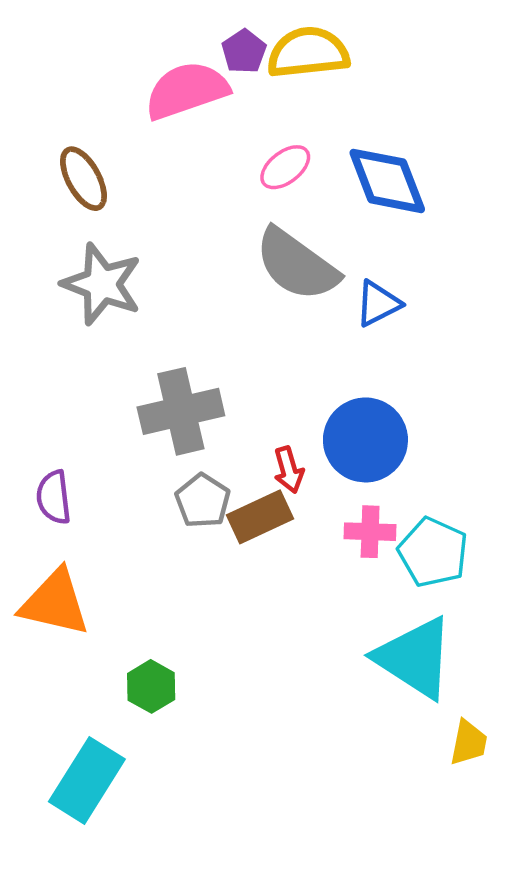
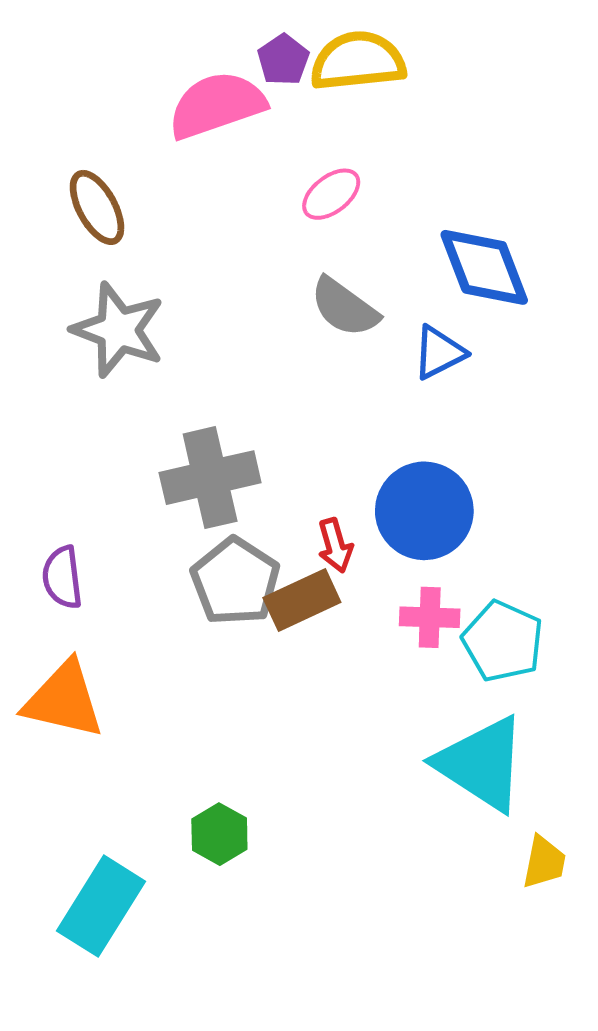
blue diamond: (387, 181) -> (484, 267), moved
gray semicircle: (297, 265) -> (344, 307), size x0.7
gray pentagon: (203, 501) -> (235, 581), size x1.4
green hexagon: (151, 686) -> (219, 834), moved

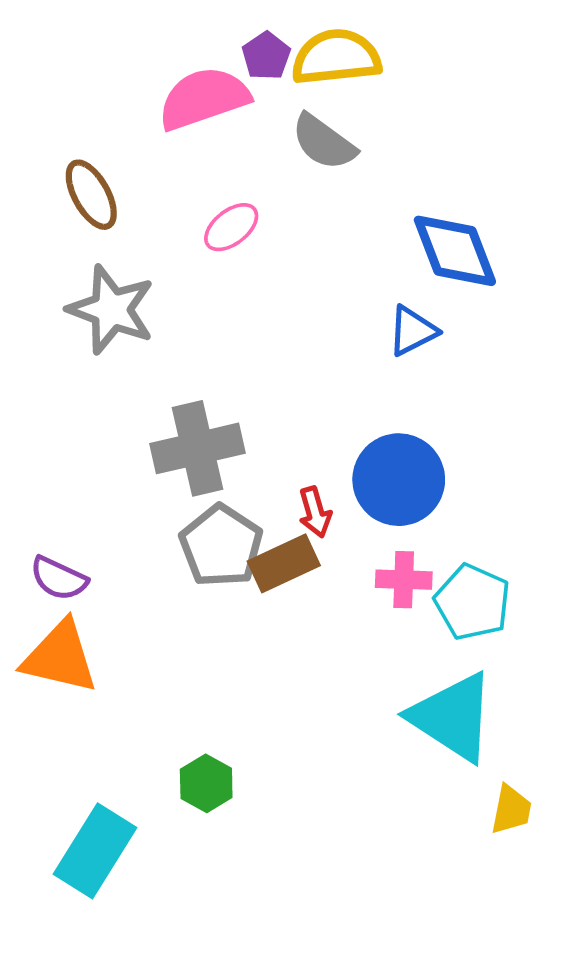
pink ellipse: (331, 194) -> (231, 227), moved
gray semicircle: (344, 307) -> (324, 142), moved
purple semicircle: (62, 577) -> (59, 578), moved, turned -58

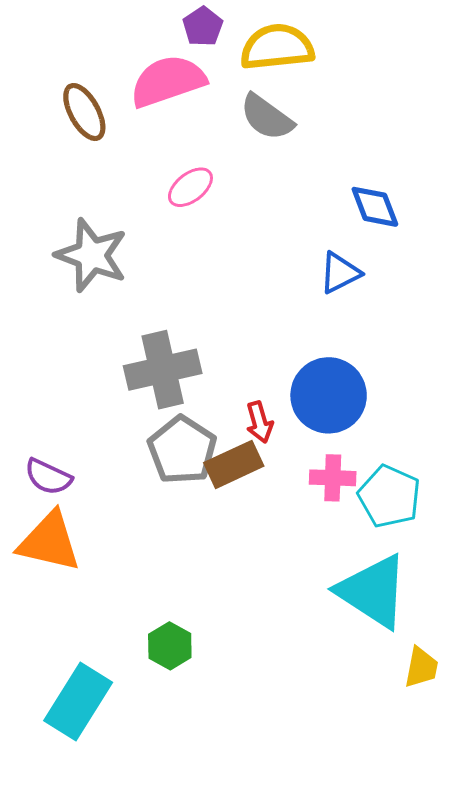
purple pentagon: (266, 56) -> (203, 26), moved
brown ellipse: (91, 195) -> (84, 112), moved
blue diamond: (455, 251) -> (375, 207), size x0.7

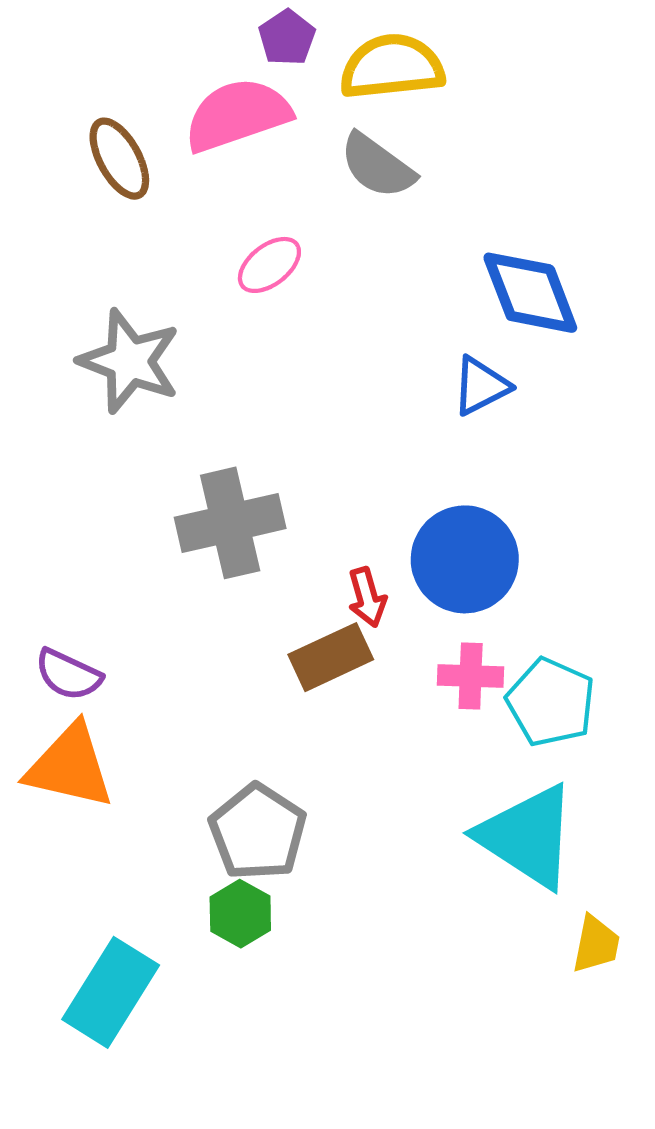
blue diamond: (375, 207) -> (530, 293), size x1.4
gray pentagon: (182, 450) -> (258, 832), moved

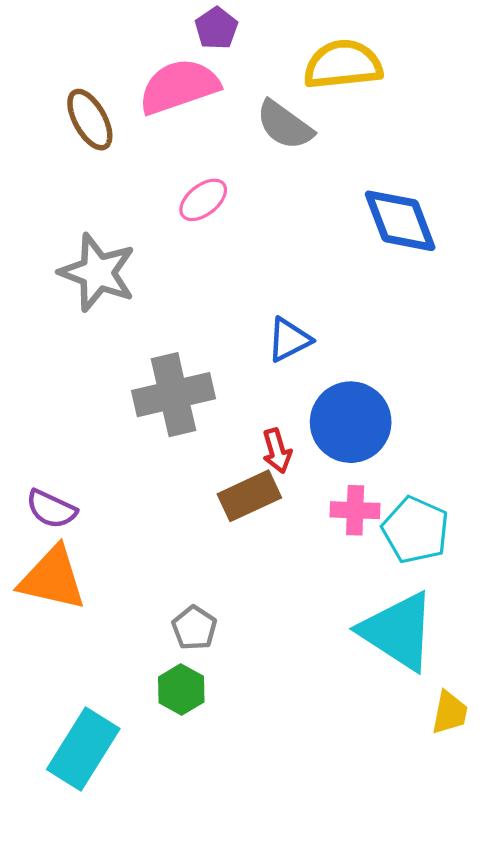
yellow semicircle: (392, 67) -> (343, 65), moved
blue triangle: (481, 386) -> (289, 340), moved
gray pentagon: (258, 832) -> (194, 628), size x0.6

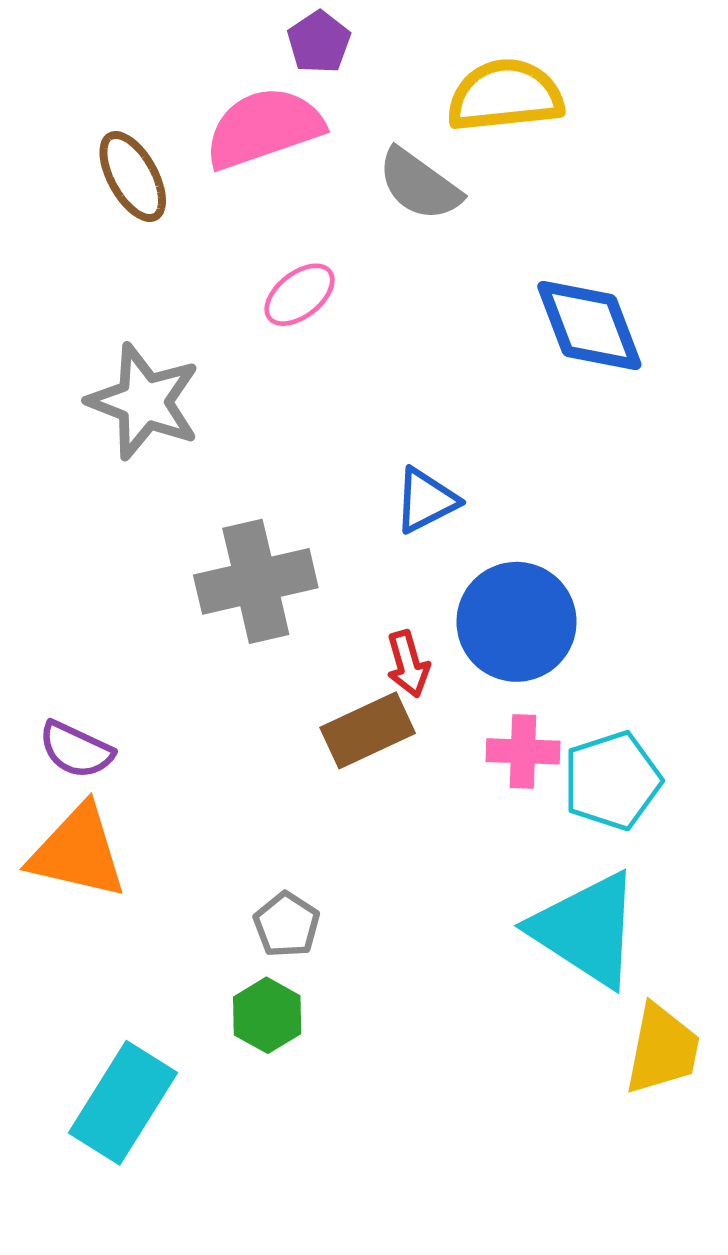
cyan pentagon: (416, 530) -> (612, 781), turned 30
yellow trapezoid: (450, 713) -> (662, 1049), size x1.4

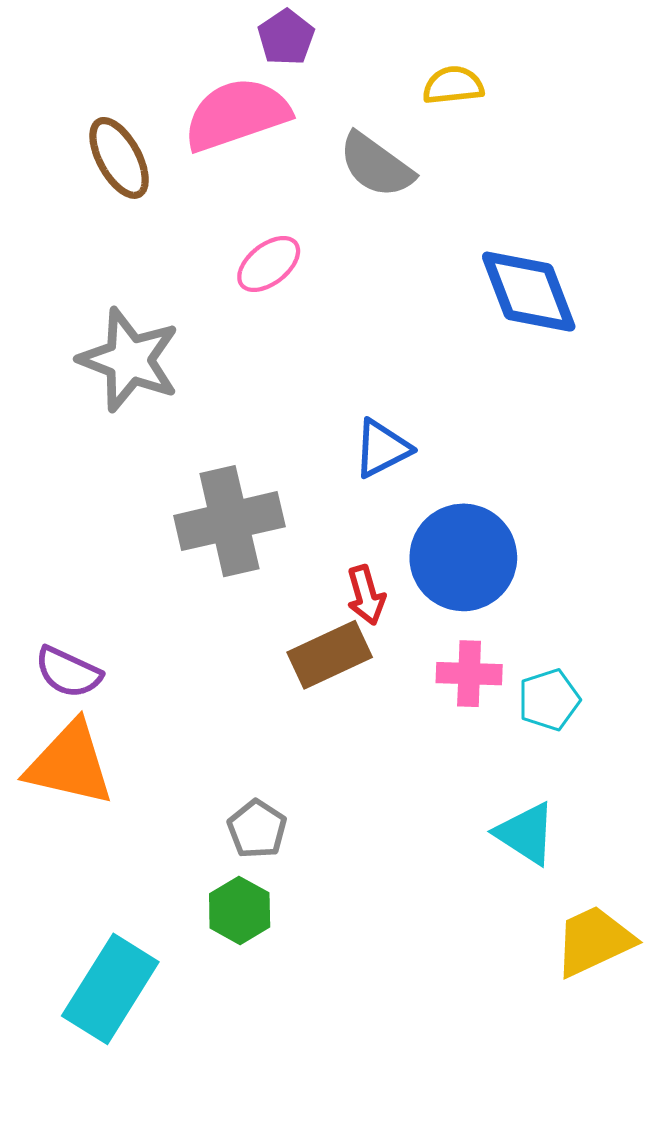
yellow semicircle: (505, 96) -> (453, 85), size x0.6
cyan pentagon: (612, 781) -> (549, 700), size x0.7
cyan triangle: (586, 930) -> (526, 833), size x0.6
yellow trapezoid: (662, 1049) -> (594, 941), turned -126

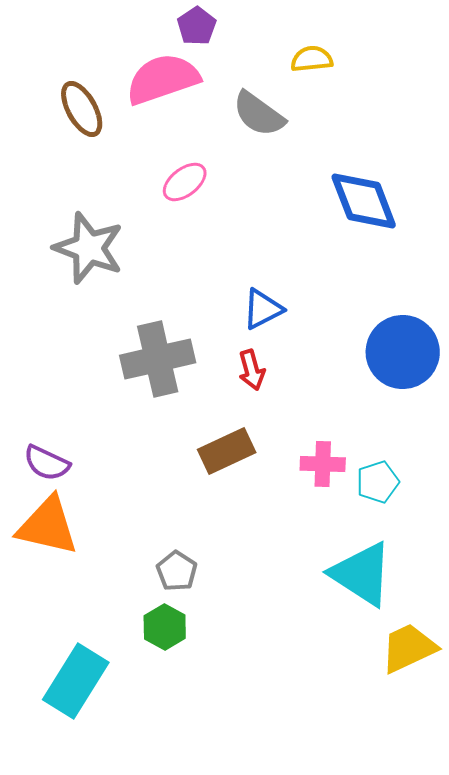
blue circle: (463, 557) -> (403, 352), moved
red arrow: (366, 595) -> (252, 370), moved
cyan triangle: (526, 833) -> (362, 574), size x1.5

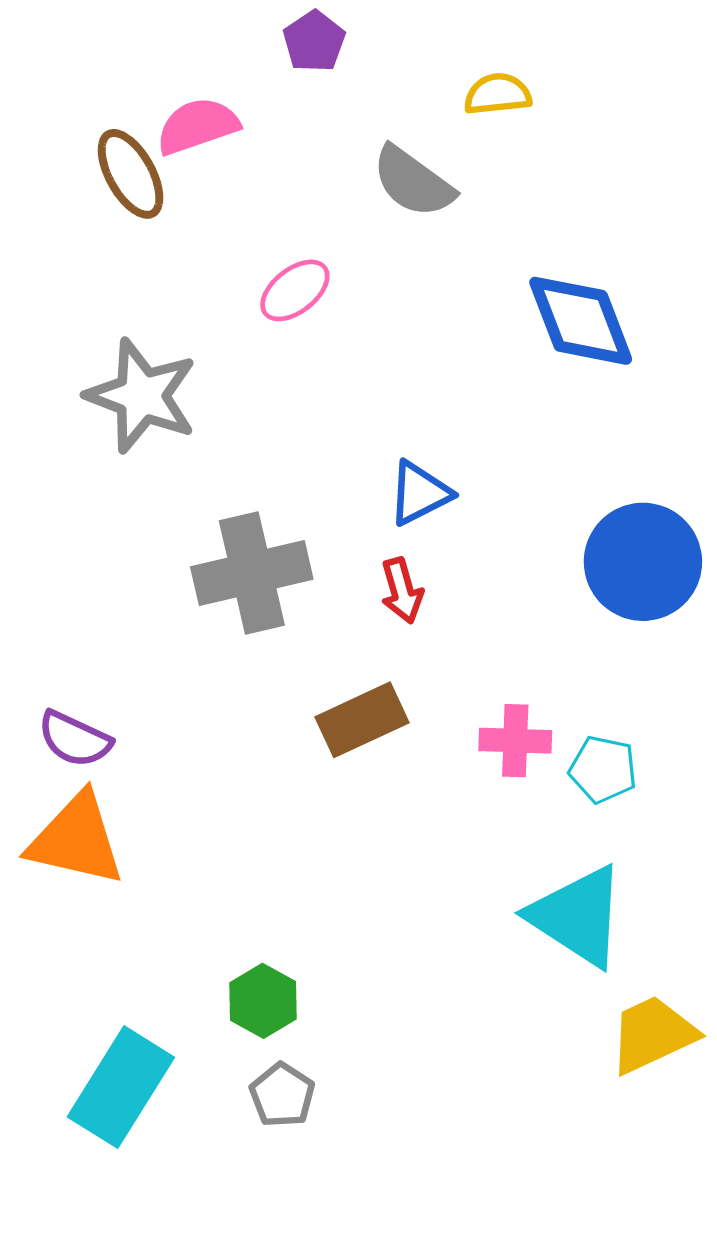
pink semicircle: (163, 79) -> (198, 126), moved, size x0.7
cyan pentagon: (378, 482) -> (603, 769), turned 30
gray pentagon: (177, 571) -> (282, 1095), moved

